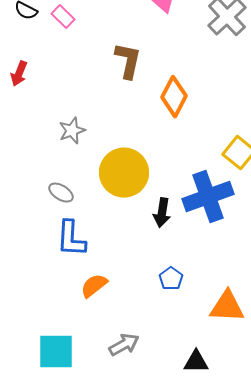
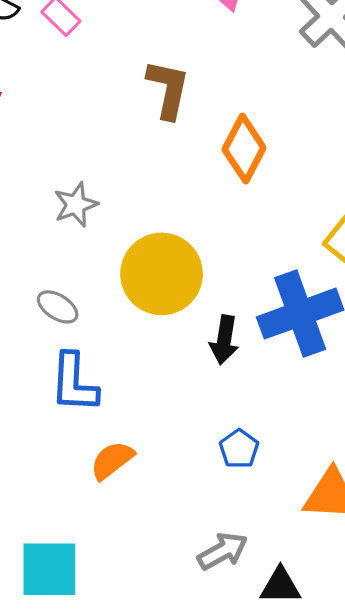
gray arrow: (124, 345) -> (223, 551), moved

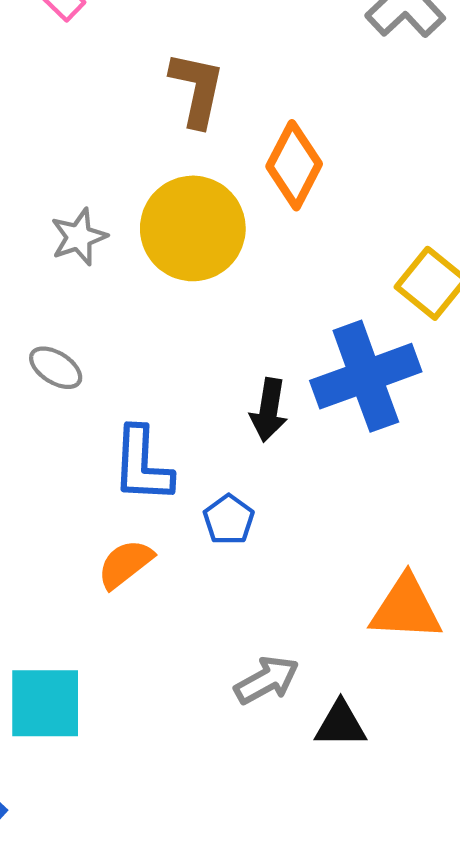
yellow circle: (162, 274) -> (193, 228), moved
blue L-shape: (74, 383) -> (142, 465), moved
blue pentagon: (239, 449) -> (229, 520), moved

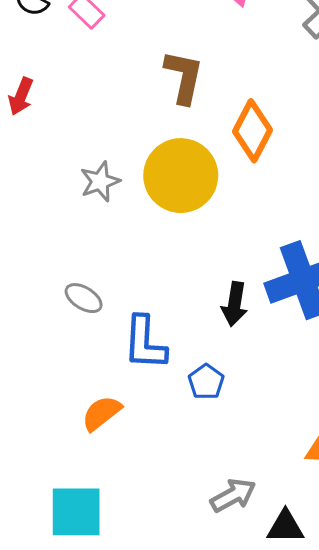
gray ellipse: (56, 368) -> (84, 298), moved
orange semicircle: (125, 564) -> (102, 413), moved

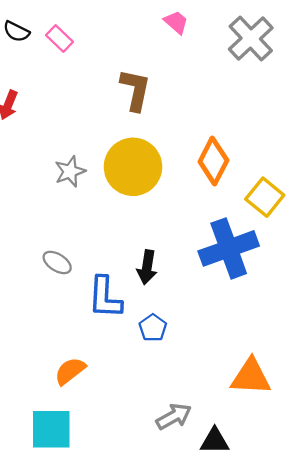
orange diamond: (252, 131) -> (213, 161), moved
black arrow: (235, 304) -> (147, 267), moved
orange semicircle: (102, 413) -> (70, 371), moved

